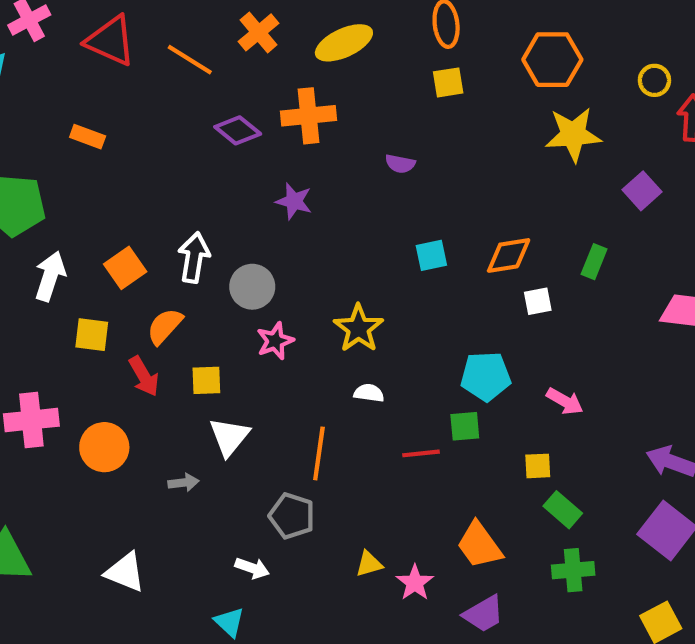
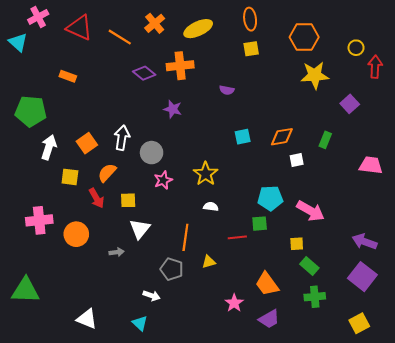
pink arrow: (565, 401) -> (310, 211), size x1.5
yellow triangle: (369, 564) -> (209, 262), moved
white triangle: (125, 572) -> (87, 319), moved

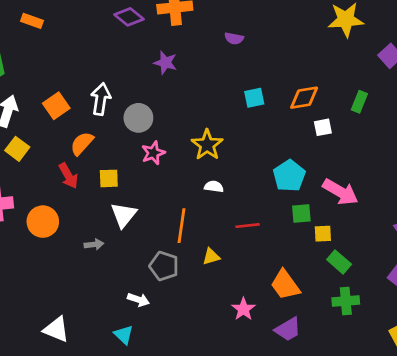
yellow square: (70, 177) -> (17, 149), moved, turned 30
cyan pentagon: (270, 198) -> (289, 176), turned -30
green square: (260, 224) -> (301, 213), moved

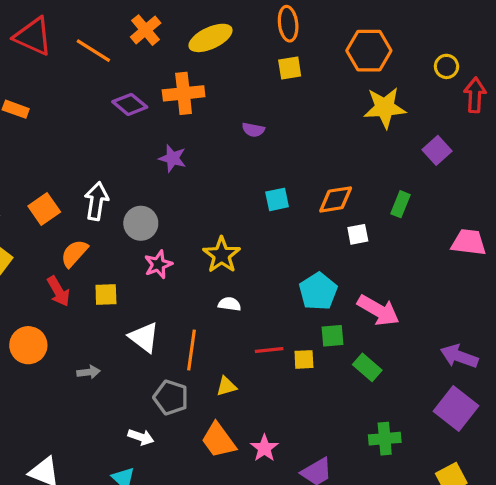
white triangle: (124, 215) -> (144, 337), moved, turned -32
yellow square: (323, 234) -> (304, 359), moved
green rectangle: (339, 262) -> (367, 367), moved
orange trapezoid: (285, 285) -> (218, 440), moved

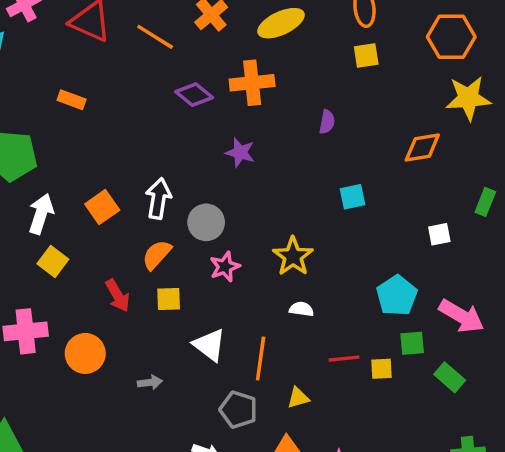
purple semicircle: (253, 130) -> (327, 122), turned -90
orange diamond: (336, 199) -> (422, 147), moved
orange semicircle: (74, 253) -> (157, 255), moved

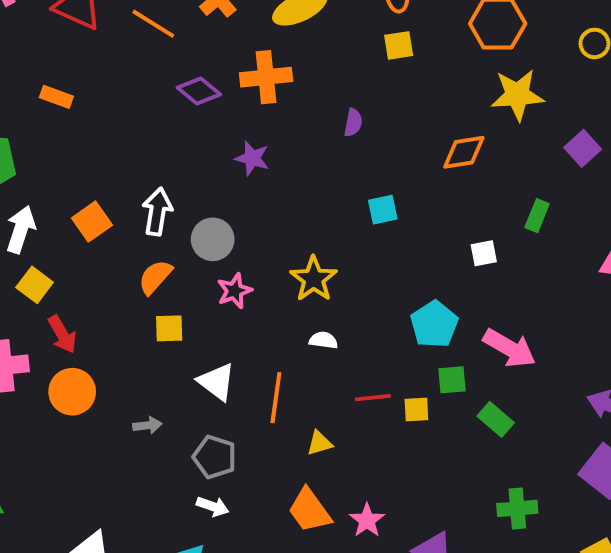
red arrow: (118, 296) -> (62, 334), moved
gray pentagon: (238, 410) -> (215, 457), moved

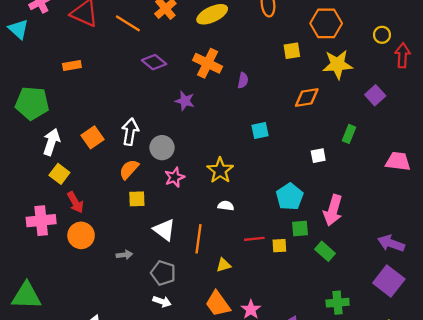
yellow square: (399, 45) -> (292, 51), moved
orange cross: (266, 77) -> (208, 63), moved, turned 32
orange rectangle: (56, 97) -> (72, 66), turned -30
pink arrow: (509, 348) -> (333, 210), turned 76

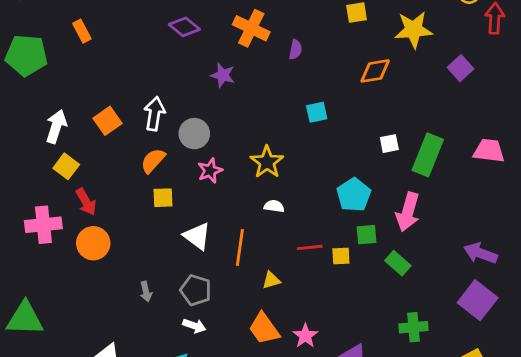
orange rectangle: (72, 66) -> (82, 31), turned 72
green pentagon: (32, 103) -> (26, 55), moved
green rectangle: (349, 134) -> (428, 155), moved, size x1.8
gray arrow: (124, 255) -> (146, 292), moved, turned 84

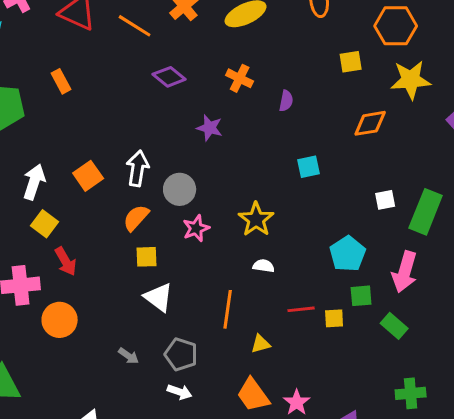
orange cross: (251, 28) -> (240, 78), size x0.7
white triangle: (197, 236) -> (159, 297), moved
orange circle: (93, 243) -> (60, 320), moved
gray arrow: (146, 292) -> (129, 356), turned -42

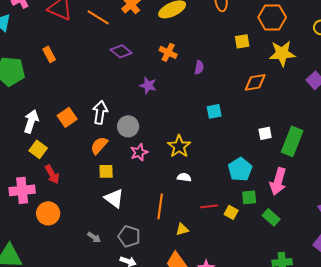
yellow square: (334, 318) -> (231, 212), turned 32

